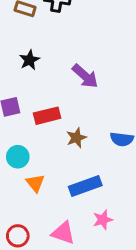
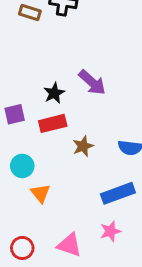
black star: (29, 60) -> (54, 93), moved
blue rectangle: (85, 186) -> (118, 193), moved

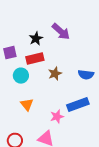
cyan circle: (22, 166) -> (21, 76), moved
pink star: (110, 231) -> (57, 117), moved

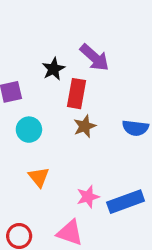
red rectangle: (35, 59) -> (76, 94), moved, turned -66
blue rectangle: (78, 105) -> (126, 202), moved

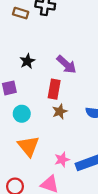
black star: (54, 69) -> (27, 61), moved
orange triangle: (39, 177) -> (28, 146), size x1.5

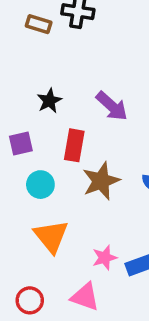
red rectangle: (54, 89) -> (74, 145), moved
brown star: (60, 111) -> (101, 181), size x1.5

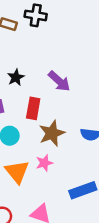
pink star: (105, 258) -> (44, 163), moved

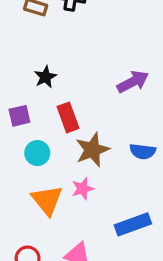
purple arrow: (59, 81) -> (133, 82), moved, turned -70
red rectangle: (33, 108) -> (68, 117), turned -30

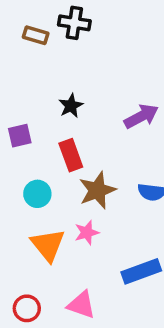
black star: (45, 77) -> (71, 106), moved
purple square: (19, 116) -> (20, 136), moved

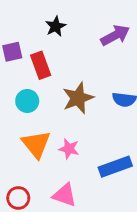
red rectangle: (71, 155) -> (41, 65), moved
pink star: (87, 233) -> (69, 149), moved, turned 30

